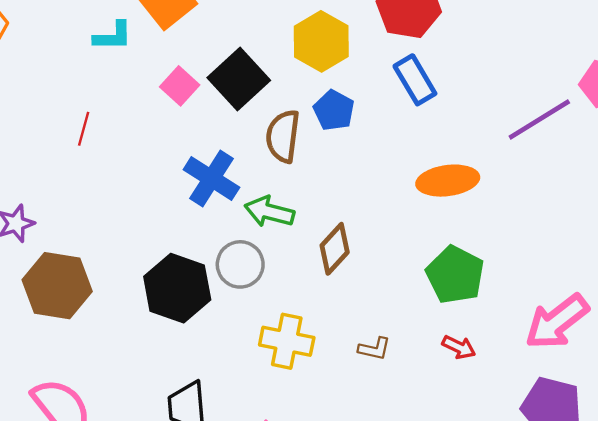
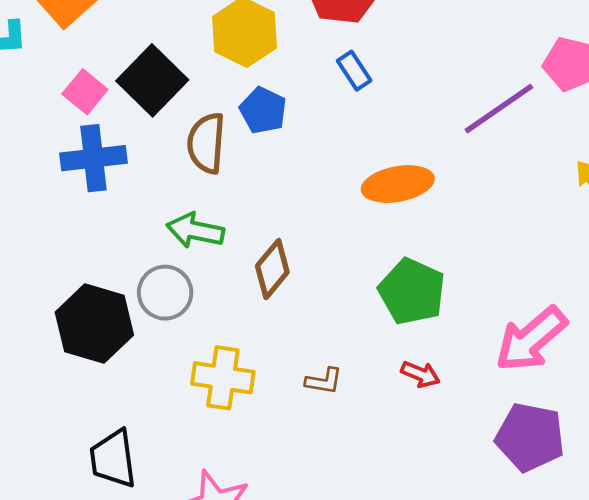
blue rectangle: (415, 80) -> (354, 71), size x0.7
blue cross: (211, 179) -> (93, 158), moved, turned -36

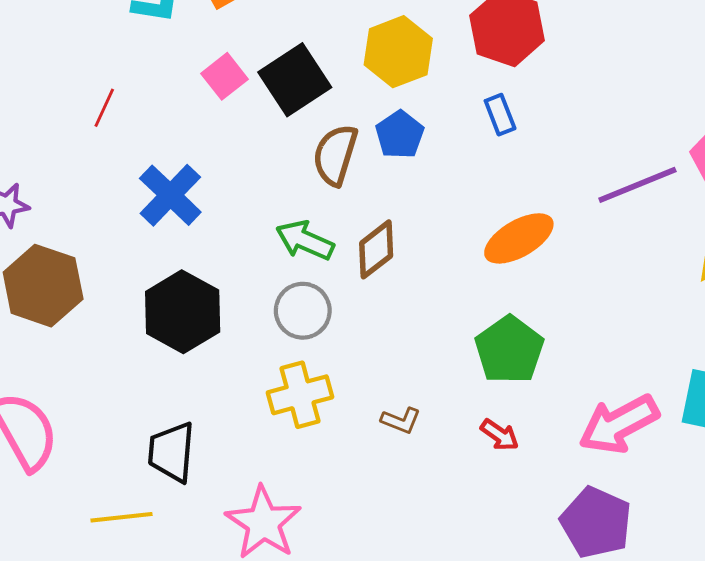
blue cross: (93, 158) -> (170, 195), moved, turned 38
orange ellipse: (398, 184) -> (519, 238), turned -32
brown diamond: (272, 269) -> (376, 249), moved
gray circle: (165, 293) -> (303, 311), moved
yellow cross: (223, 378) -> (300, 395), turned -36

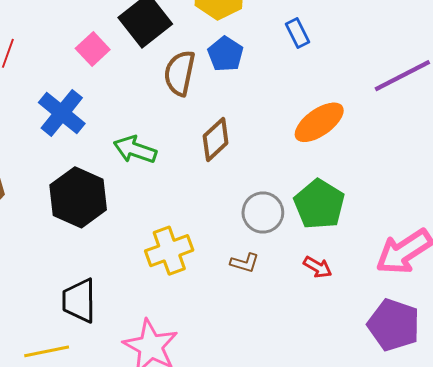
pink square: (224, 76) -> (93, 49), moved
green arrow: (305, 240) -> (135, 150), moved
gray circle: (303, 311) -> (263, 213), moved

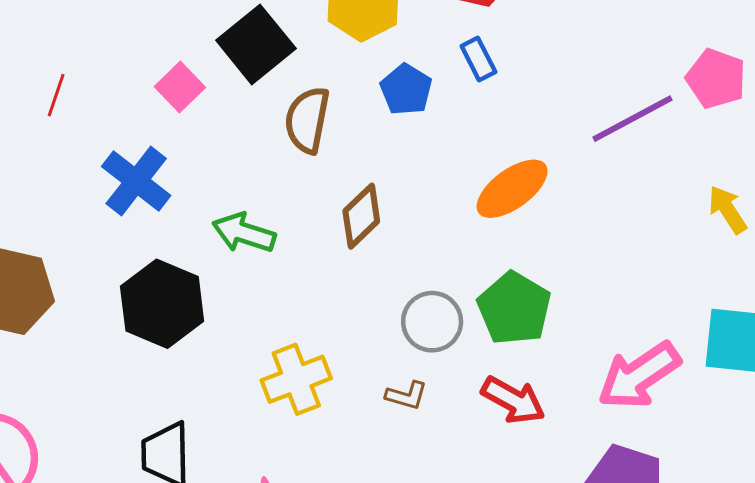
blue pentagon: (225, 54) -> (406, 90), moved
red arrow: (318, 267) -> (513, 400), size x1.5

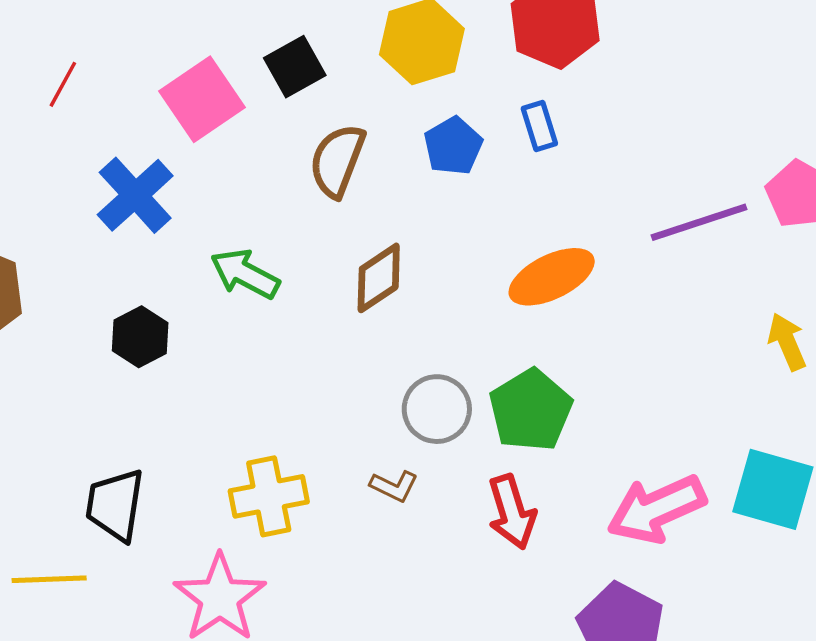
black square: (256, 44) -> (295, 67), size x0.7
pink square: (180, 87) -> (202, 99), size x1.5
black hexagon: (162, 304) -> (140, 337), size x0.6
yellow cross: (296, 379) -> (269, 496), moved
red arrow: (513, 400) -> (512, 512), turned 34

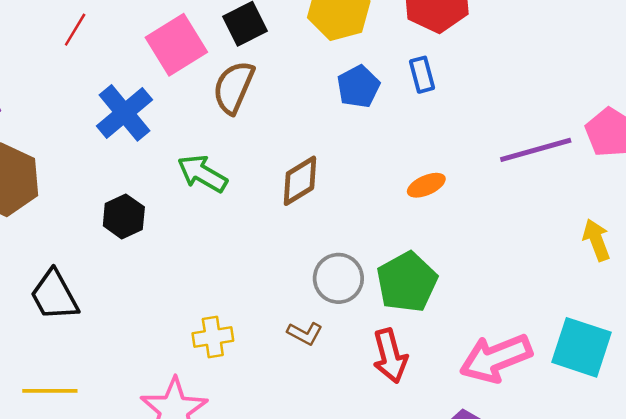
brown semicircle: (337, 161) -> (234, 87), moved
orange ellipse: (552, 277) -> (426, 185), size x0.6
yellow cross: (269, 496) -> (213, 337), size x0.7
black trapezoid: (115, 505) -> (54, 295), moved, turned -40

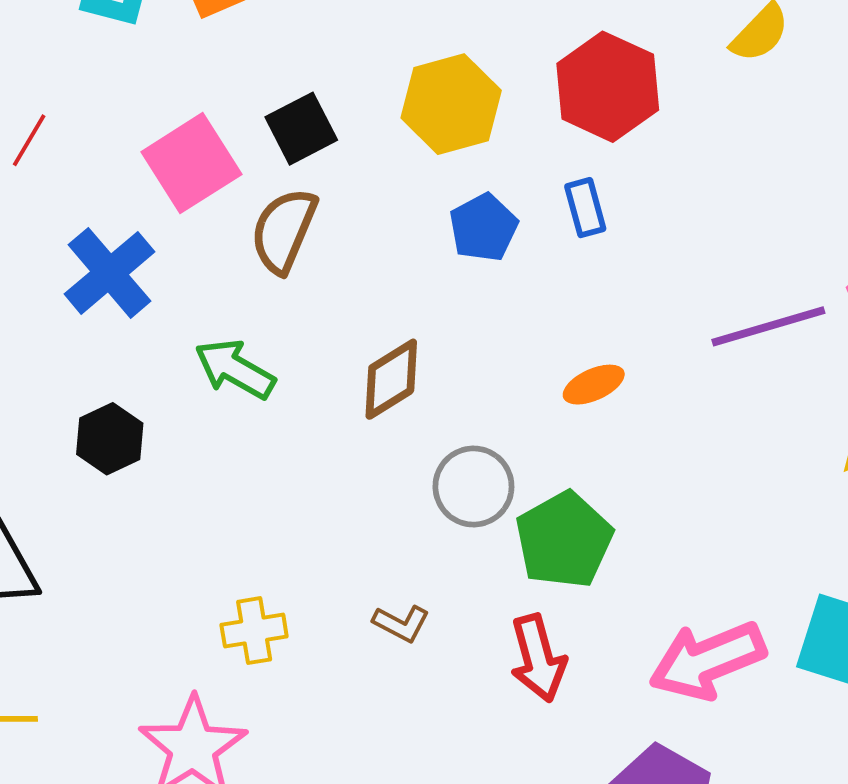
gray circle: (338, 278) -> (473, 487), moved

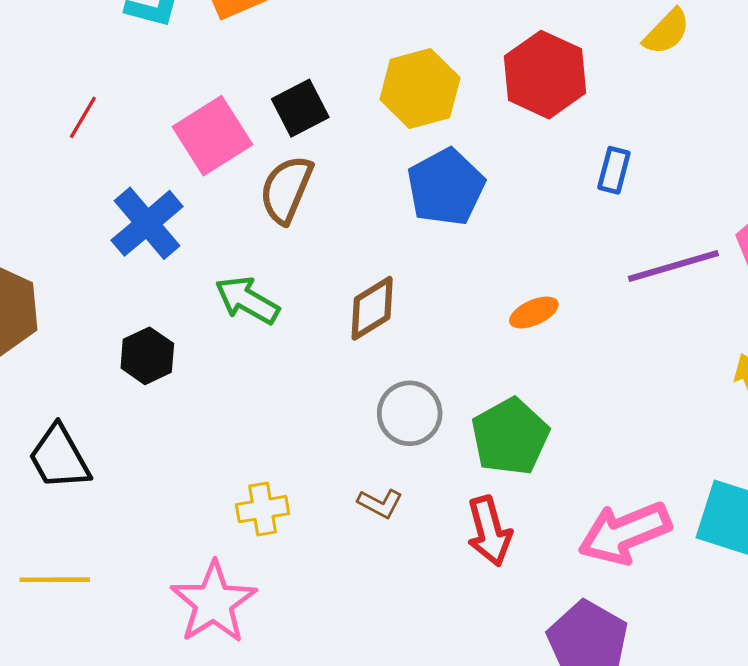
blue rectangle: (585, 208) -> (614, 170), moved, turned 30
blue pentagon: (484, 228) -> (446, 187), size x1.4
gray circle: (473, 487) -> (410, 413), moved

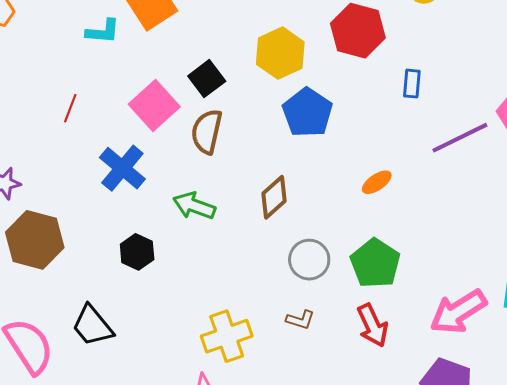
yellow cross: (263, 509) -> (227, 336), size x1.5

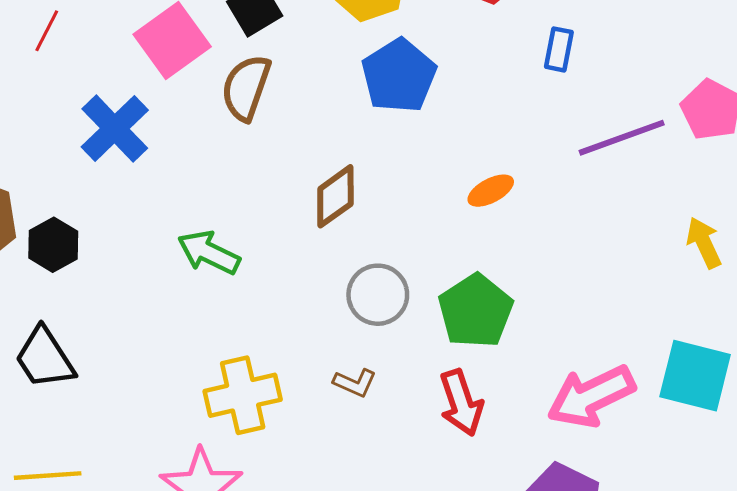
green arrow: (194, 206) -> (209, 253), moved
black hexagon: (137, 252) -> (53, 245), moved

